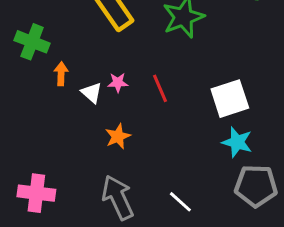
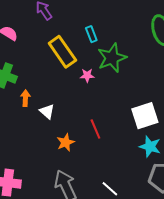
pink star: (118, 83) -> (87, 75), moved
red line: (160, 88) -> (95, 129), moved

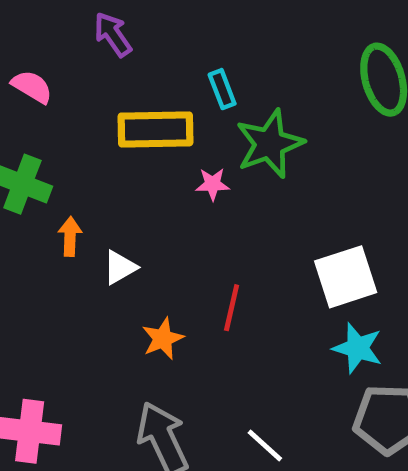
yellow rectangle: (62, 52) -> (156, 129), turned -56
white triangle: (47, 111) -> (120, 267), turned 49
red line: (95, 129) -> (232, 308), turned 36

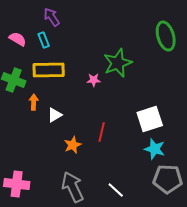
cyan rectangle: (222, 89) -> (44, 40), moved
yellow rectangle: (156, 129) -> (49, 70), moved

